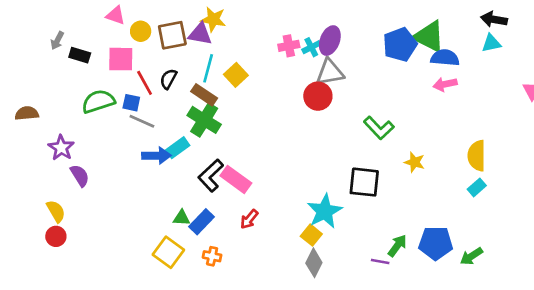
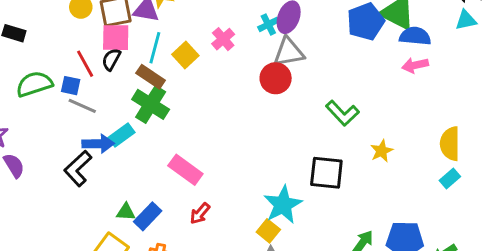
pink cross: (289, 46) -> (223, 39), moved, turned -30
pink square: (121, 59) -> (116, 38), moved
yellow star: (415, 162) -> (382, 151), turned 30
black L-shape: (211, 176) -> (78, 168), moved

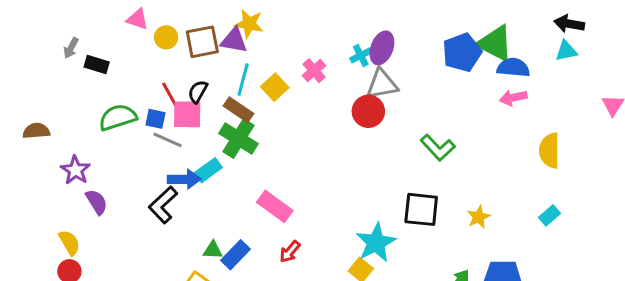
pink square: (116, 38) -> (187, 114), moved
yellow semicircle: (450, 144) -> (549, 151), moved
yellow star: (382, 151) -> (479, 217), moved

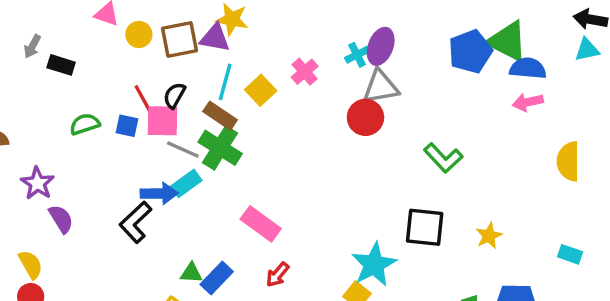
green semicircle: (118, 117) -> (85, 124), size x0.7
gray line: (168, 140) -> (183, 149), moved
cyan rectangle: (549, 215) -> (570, 254), moved, turned 60

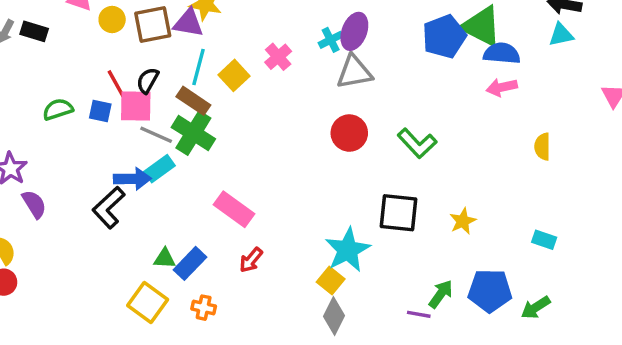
black rectangle: (61, 65) -> (34, 31), moved
red circle: (365, 117) -> (349, 133), moved
yellow semicircle: (568, 161) -> (542, 147), size x0.7

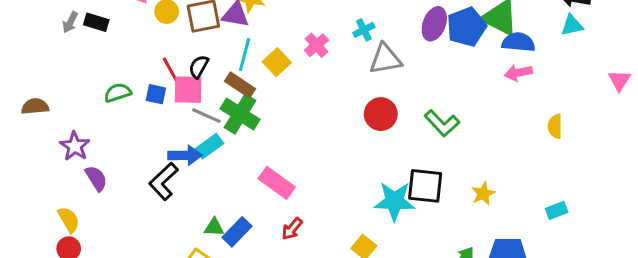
purple ellipse: (354, 31) -> (434, 24), moved
cyan rectangle: (544, 240) -> (557, 210), turned -40
cyan star: (348, 250) -> (395, 201), moved, turned 30

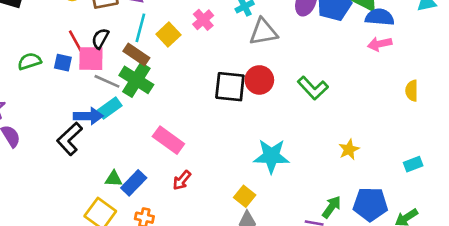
black square: (425, 186) -> (230, 87), moved

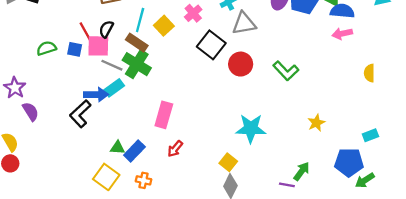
black square: (230, 87) -> (211, 45), moved, turned 32
pink rectangle: (168, 140) -> (164, 115), turned 70
blue pentagon: (370, 204) -> (349, 162), moved

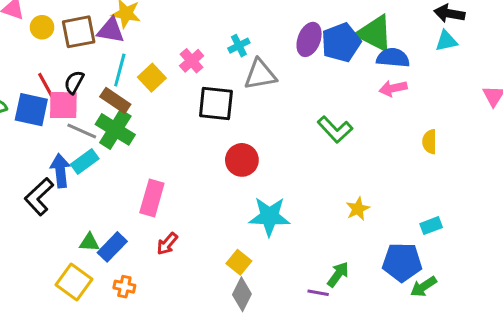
black square: (211, 45) -> (216, 104), turned -32
blue square: (75, 49) -> (31, 110), size x1.6
red circle: (241, 64) -> (242, 160), moved
green L-shape: (286, 71) -> (335, 129), moved
blue arrow: (96, 95) -> (60, 171), turned -95

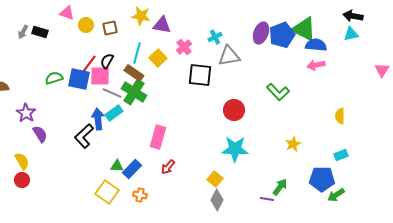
purple triangle: (111, 30) -> (162, 25), moved
brown square: (79, 32) -> (110, 28), size x0.7
red line: (47, 87) -> (89, 64), turned 66
yellow semicircle: (430, 142) -> (340, 116), moved
red circle: (242, 160) -> (234, 110), moved

